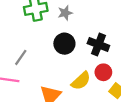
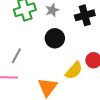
black cross: (98, 45) -> (85, 15), moved, turned -30

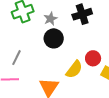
gray star: (52, 10) -> (50, 19), moved

